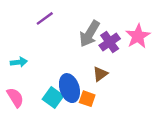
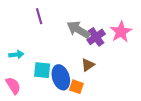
purple line: (45, 18) -> (39, 16), turned -70
gray arrow: (90, 34) -> (78, 30), turned 90
cyan square: (53, 98) -> (42, 70), moved, turned -30

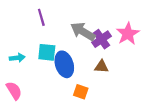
brown triangle: (88, 65) -> (101, 67), moved, turned 40
cyan square: (42, 70) -> (47, 52), moved
blue ellipse: (61, 77) -> (64, 64), moved

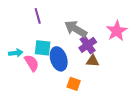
purple cross: (101, 39) -> (88, 45), moved
pink semicircle: (14, 91) -> (32, 63), moved

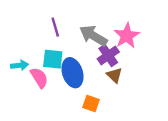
purple line: (38, 16) -> (55, 27), moved
pink star: (117, 31) -> (127, 36), moved
brown triangle: (93, 61) -> (114, 75), turned 40

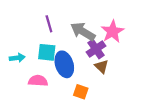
pink semicircle: (39, 78) -> (38, 81), moved, turned -54

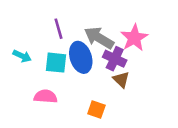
purple cross: (96, 49) -> (115, 59), turned -30
cyan arrow: (17, 58) -> (22, 56), moved, turned 32
blue ellipse: (64, 64) -> (81, 57), moved

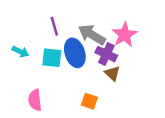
pink semicircle: (46, 96) -> (35, 100), moved, turned -100

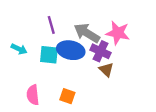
pink star: (124, 35) -> (118, 33), turned -30
blue ellipse: (75, 53) -> (71, 50), turned -60
orange square: (89, 101) -> (67, 96), moved

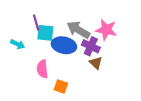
purple line: (51, 25) -> (36, 23), moved
cyan square: (49, 55) -> (45, 33), moved
pink semicircle: (33, 95) -> (42, 69), moved

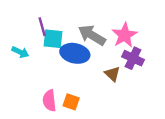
pink star: (106, 30) -> (125, 35), turned 30
purple cross: (91, 46) -> (133, 58), moved
pink semicircle: (42, 69) -> (49, 101), moved

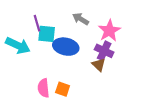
gray arrow: (92, 35) -> (81, 19), moved, size x0.7
cyan arrow: (20, 52) -> (18, 46), size x1.6
purple cross: (133, 58) -> (104, 51), moved

